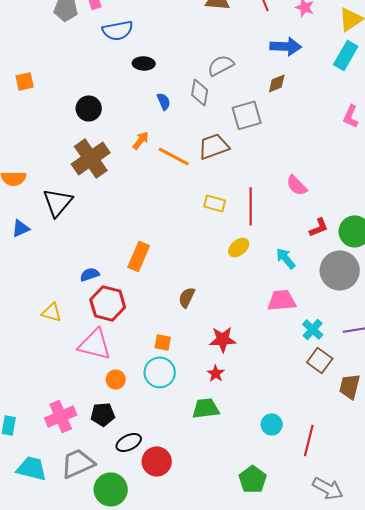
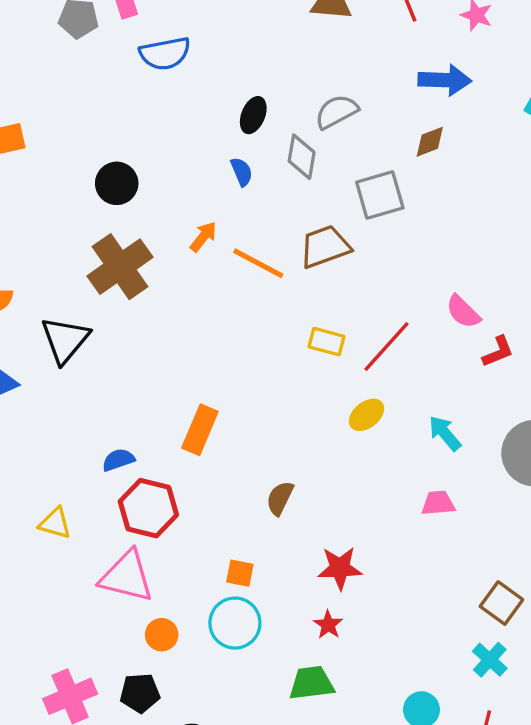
black ellipse: (144, 63) -> (253, 115), moved, turned -70
red line: (251, 206) -> (386, 347), turned 42
red L-shape: (319, 227) -> (498, 352), moved
pink trapezoid: (282, 300) -> (438, 503), size x0.7
cyan cross: (313, 329) -> (490, 660), moved

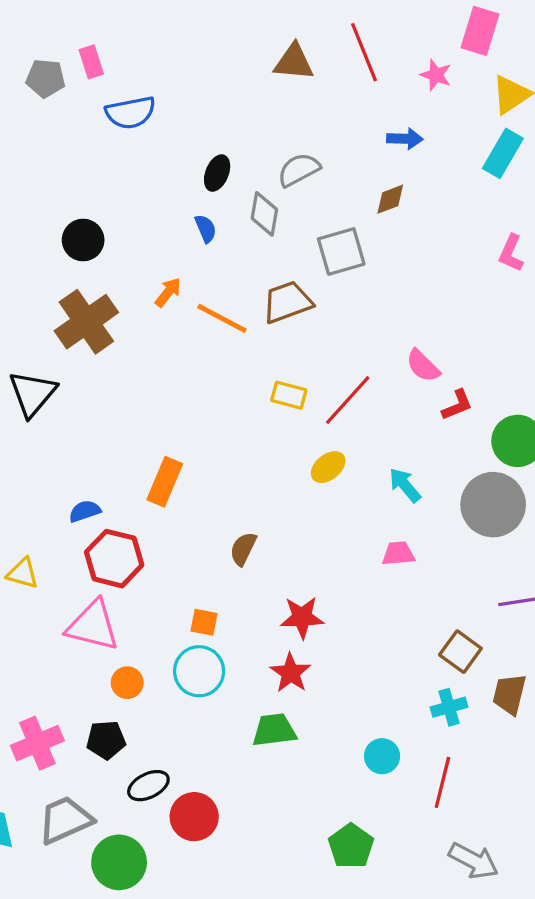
blue arrow: (445, 80) -> (405, 139), size x0.7
red star: (328, 625) -> (291, 673), size x1.4
cyan cross: (490, 660) -> (449, 707), turned 32

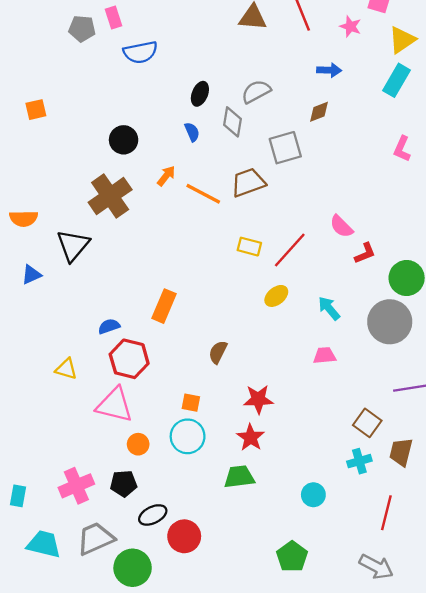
black circle: (83, 240) -> (124, 140), moved
red line: (442, 782) -> (386, 513), moved

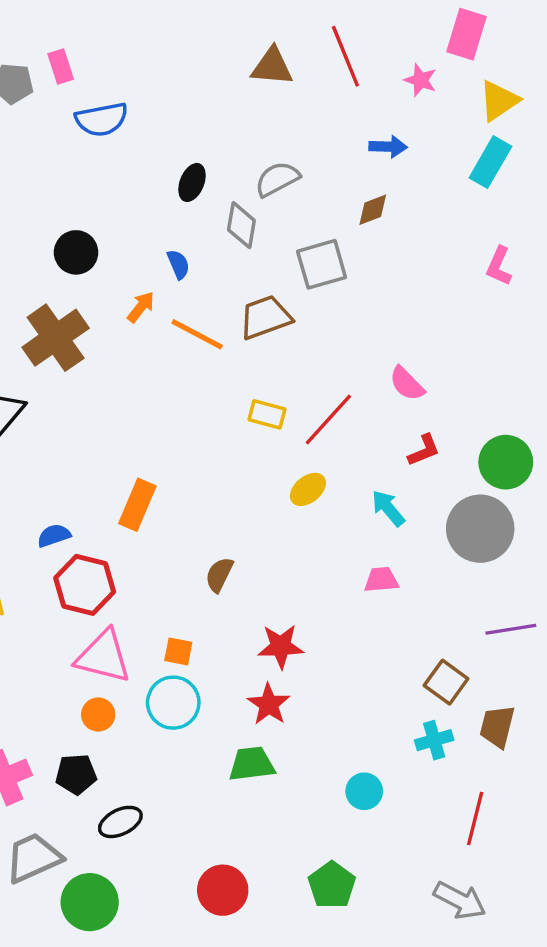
blue semicircle: (192, 132) -> (178, 264), moved
red L-shape: (365, 253) -> (424, 450), moved
pink triangle: (115, 405) -> (103, 657), moved
red circle: (184, 536) -> (223, 890), moved

